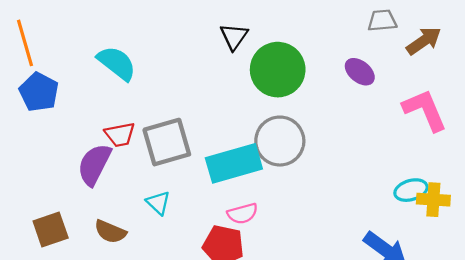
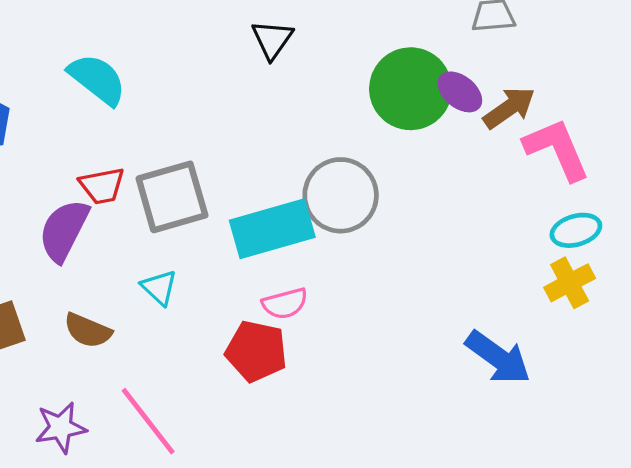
brown arrow: (424, 41) -> (509, 108), moved
green circle: (278, 70) -> (411, 89), moved
cyan ellipse: (411, 190) -> (576, 230), moved
yellow cross: (433, 200) -> (570, 283), turned -32

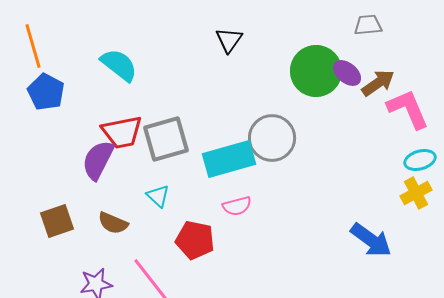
red trapezoid: (102, 186) -> (122, 132), size x1.4
red pentagon: (256, 351) -> (195, 240), moved

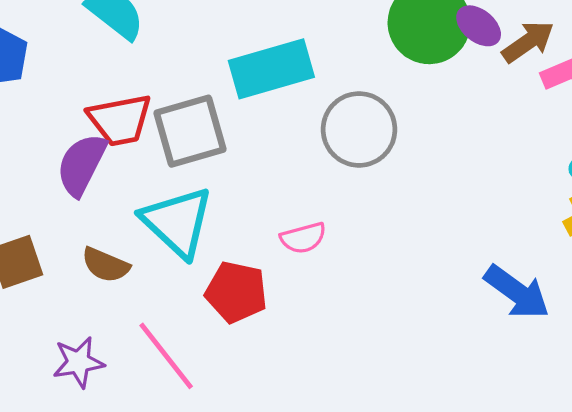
cyan rectangle: (229, 159) -> (271, 69), moved
cyan triangle: (158, 196) -> (177, 222), size x2.0

